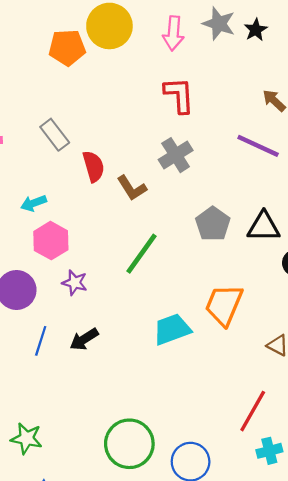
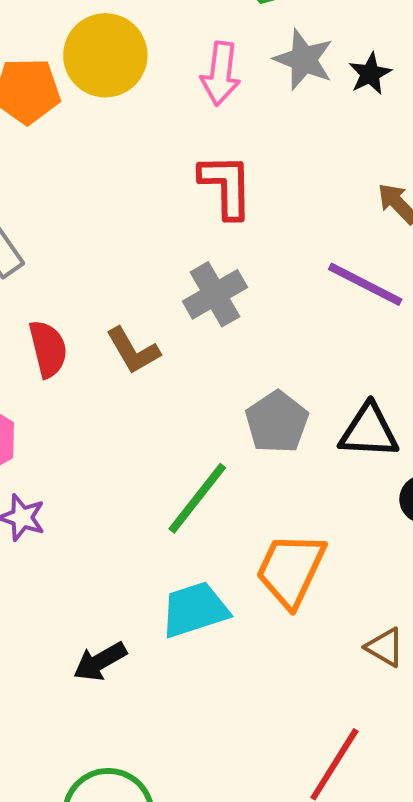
red semicircle: (93, 166) -> (48, 349), moved
green line: (142, 254) -> (197, 498), moved
black arrow: (84, 339) -> (100, 661), moved

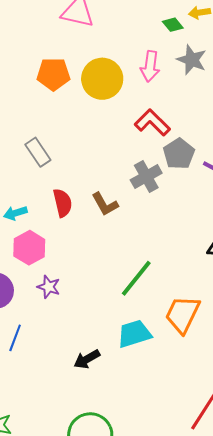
yellow circle: (105, 55) -> (102, 79), moved
red L-shape: (226, 186) -> (152, 122), turned -45
gray pentagon: (277, 422) -> (179, 154), moved

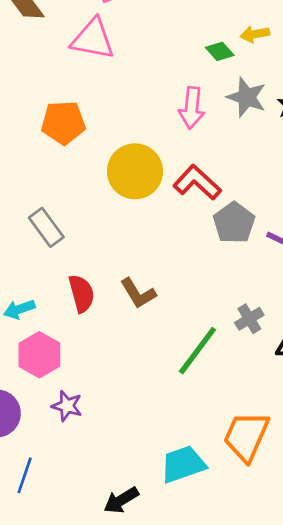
yellow circle: (102, 79) -> (135, 171), moved
gray cross: (146, 176) -> (249, 319), moved, size x0.7
green line: (136, 278) -> (197, 351), moved

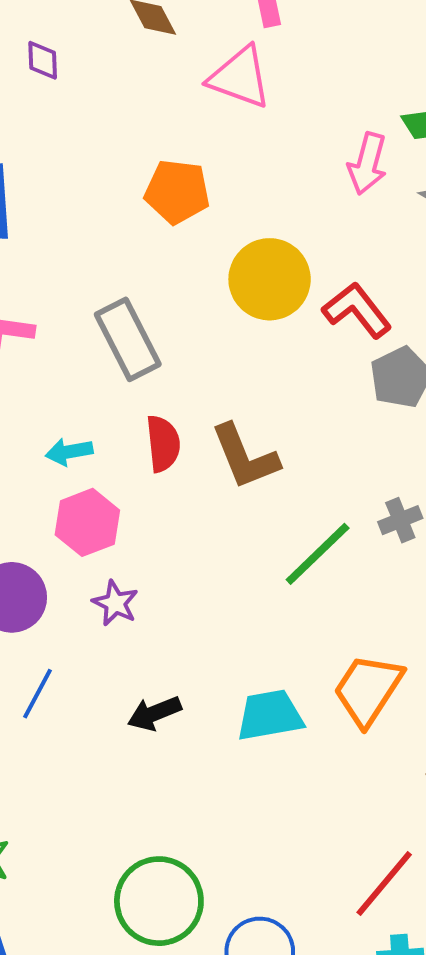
pink arrow: (192, 108) -> (367, 164), moved
gray rectangle: (46, 227) -> (128, 339), size x1.4
brown L-shape: (138, 293) -> (245, 457), size x1.4
black arrow: (121, 500) -> (154, 713), moved

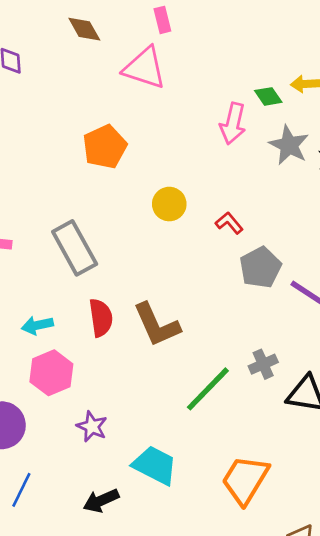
orange pentagon: (177, 192) -> (105, 147), turned -30
yellow circle: (270, 279) -> (169, 204), size x0.6
red L-shape: (357, 310) -> (229, 223), size x0.6
purple star: (115, 603) -> (92, 427), moved
cyan trapezoid: (270, 715) -> (155, 465), moved, turned 39

